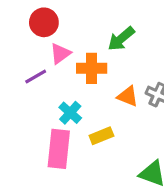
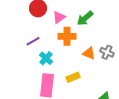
pink triangle: (60, 54) -> (59, 17), moved
cyan cross: (70, 113) -> (46, 58), moved

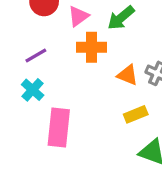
cyan cross: (46, 58) -> (33, 90), moved
yellow rectangle: (73, 77) -> (136, 114), moved

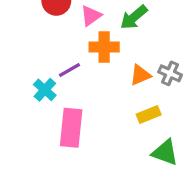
purple line: (36, 55) -> (69, 70), moved
orange triangle: (128, 75) -> (140, 75), turned -45

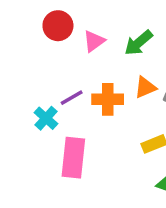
orange cross: (104, 47) -> (108, 99), moved
orange triangle: (140, 75) -> (145, 87), moved

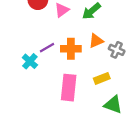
pink rectangle: (73, 158) -> (69, 88), moved

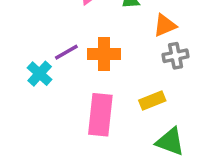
orange triangle: (96, 41) -> (165, 25), moved
gray cross: (117, 50) -> (176, 56), turned -35

